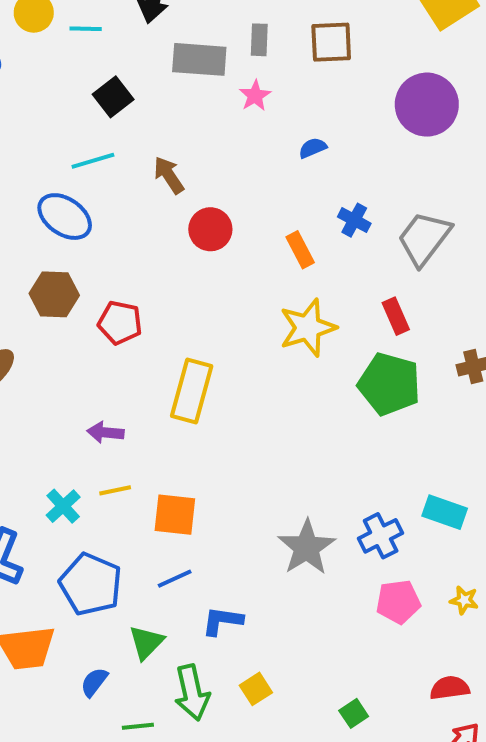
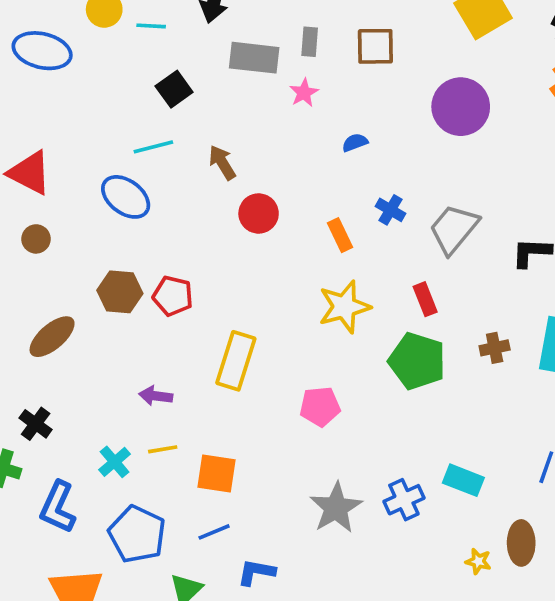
brown hexagon: (54, 294) -> (120, 292), moved
pink pentagon: (398, 602) -> (320, 406), moved

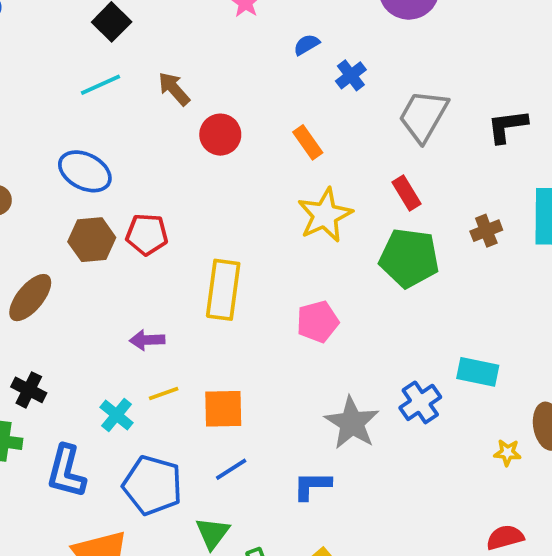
blue ellipse: (126, 197) -> (85, 171), moved
blue cross: (391, 210) -> (351, 75), moved, turned 32
blue L-shape: (256, 572) -> (312, 486), moved

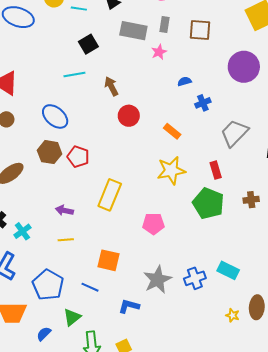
orange rectangle: (308, 142) -> (172, 131), turned -30
orange square: (223, 409) -> (108, 260), moved
cyan cross: (117, 415) -> (22, 231), moved
blue line: (231, 469) -> (90, 287), turned 42

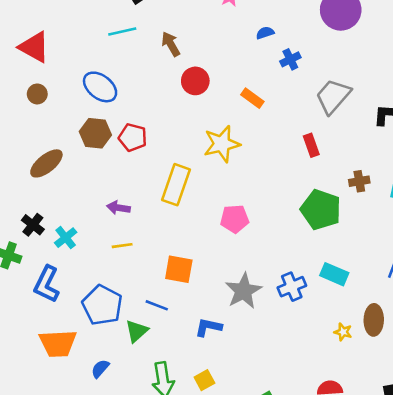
yellow star: (171, 170) -> (222, 144), moved
green pentagon: (208, 203) -> (321, 210), moved
green triangle: (72, 317) -> (137, 331), moved

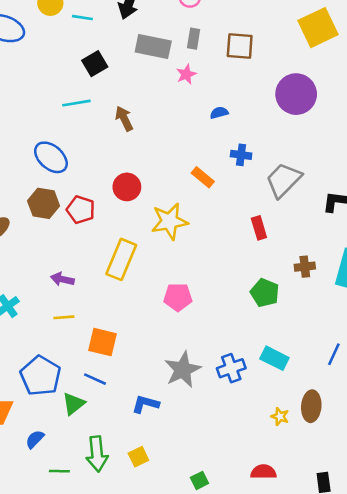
blue cross: (290, 59) -> (241, 155), moved, turned 30
red circle: (195, 81) -> (127, 187), moved
green pentagon: (321, 210) -> (265, 293), size x0.7
orange square: (179, 269) -> (103, 342), moved

